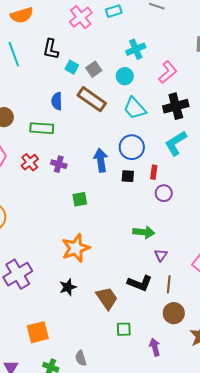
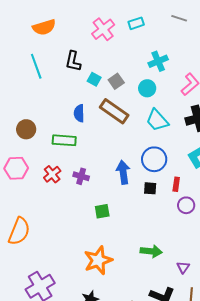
green arrow: (144, 232) -> (151, 251), moved

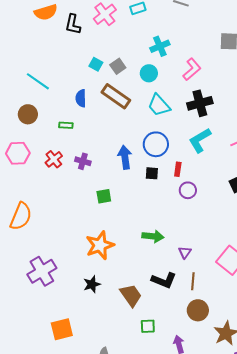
black L-shape: (73, 61) -> (73, 24), moved
cyan line: (36, 66) -> (38, 81), moved, turned -35
green rectangle: (64, 140) -> (66, 125), size x0.6

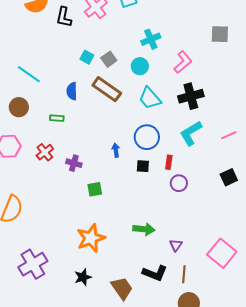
blue arrow: (125, 157) -> (116, 150), size x0.6
purple cross: (83, 161) -> (74, 163), moved

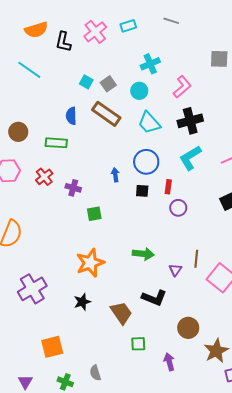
cyan line: (29, 74) -> (29, 70), moved
green rectangle: (57, 118) -> (56, 143), size x1.5
brown line: (184, 274) -> (196, 259), moved

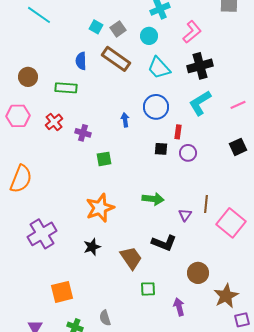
black square: (142, 191) -> (161, 149), moved

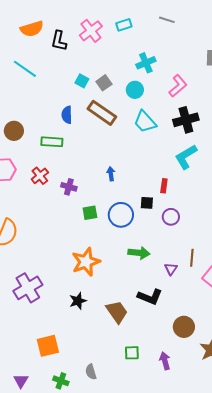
blue circle: (156, 107) -> (121, 215), moved
purple circle: (188, 153) -> (171, 217), moved
green square: (148, 289) -> (132, 353), moved

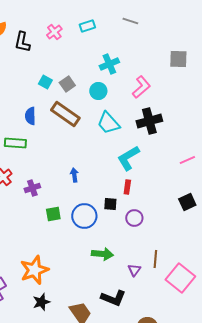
pink cross: (91, 31) -> (54, 32), size x0.7
cyan L-shape: (186, 157) -> (128, 158), moved
purple cross: (69, 187) -> (32, 188), turned -35
orange star: (86, 262) -> (34, 270), moved

